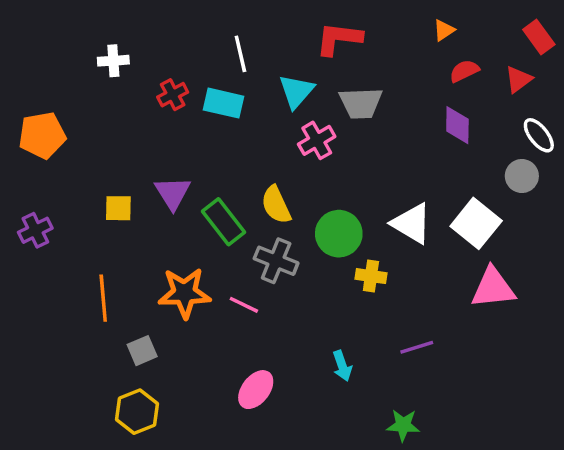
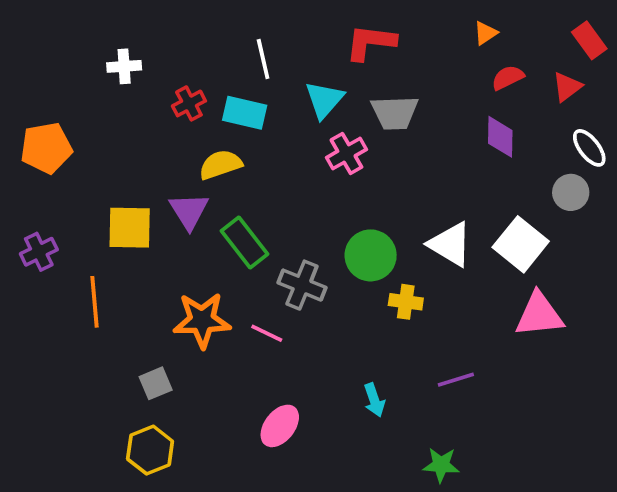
yellow semicircle: (276, 205) -> (220, 165), moved, turned 96
yellow square: (118, 208) -> (130, 228), size x1.5
orange line: (103, 298) -> (94, 302), moved

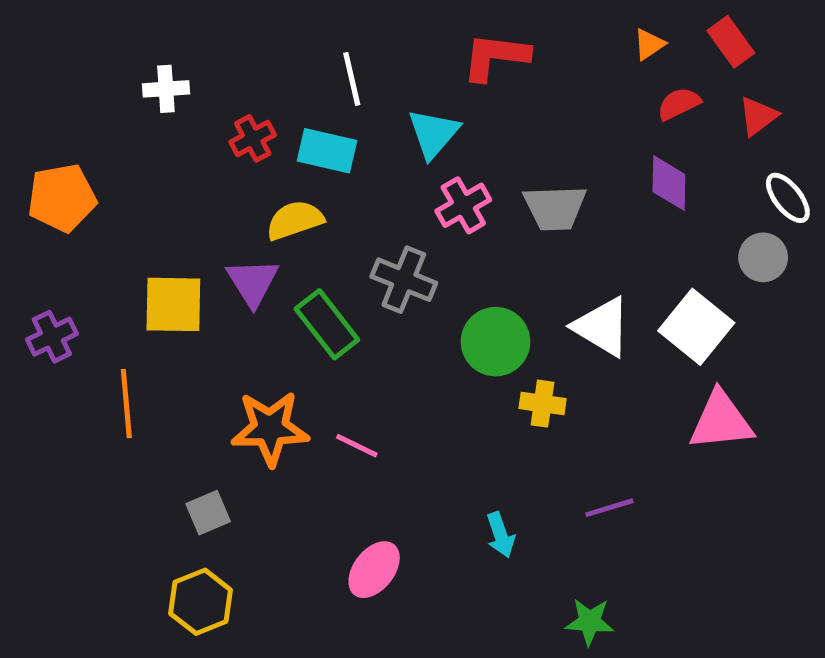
red rectangle: (589, 40) -> (731, 42), moved
gray trapezoid: (395, 113) -> (555, 208), moved
gray cross: (302, 285) -> (404, 280), moved

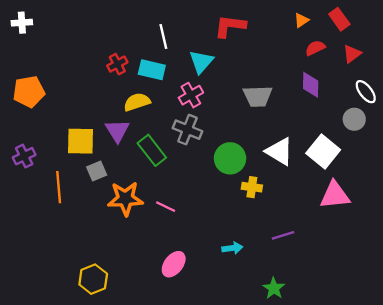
white cross: (166, 89) -> (22, 23), moved
pink cross: (463, 205) -> (191, 95), moved
gray square: (208, 513) -> (97, 171), moved
cyan arrow: (500, 535) -> (232, 248), turned -78
green star: (590, 622) -> (274, 288), turned 30

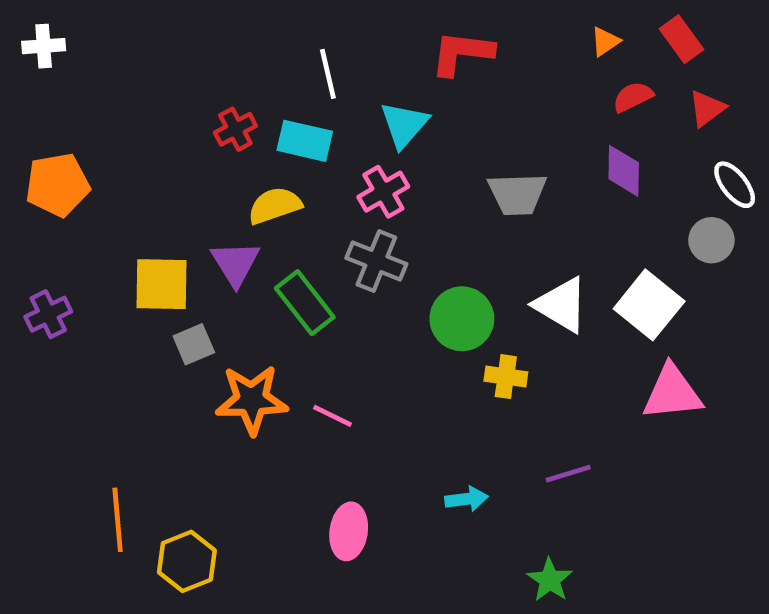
orange line: (59, 187) -> (118, 520), moved
pink ellipse: (174, 264) -> (349, 531), turned -30

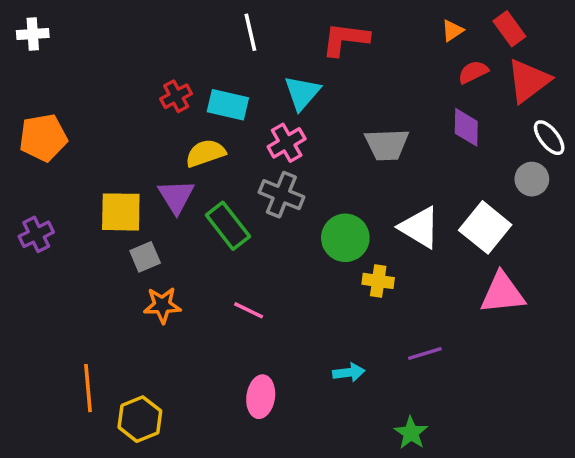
white line: (328, 74) -> (250, 32), moved
red triangle: (707, 108) -> (528, 81), size x1.6
orange star: (252, 400) -> (162, 305), moved, size x0.7

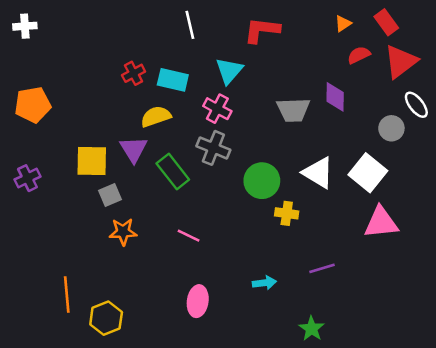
purple diamond: (466, 127) -> (335, 97), moved
pink cross: (287, 143) -> (217, 109), turned -32
gray circle: (532, 179) -> (391, 128), moved

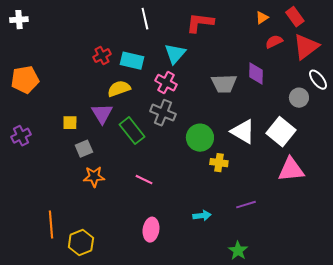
yellow square: (92, 161) -> (70, 123), size x0.6

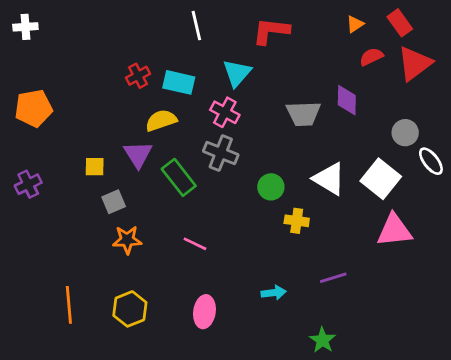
white ellipse: (318, 80) -> (431, 161), moved
green circle: (200, 138) -> (271, 187), size x0.7
yellow hexagon: (81, 243) -> (130, 309), moved

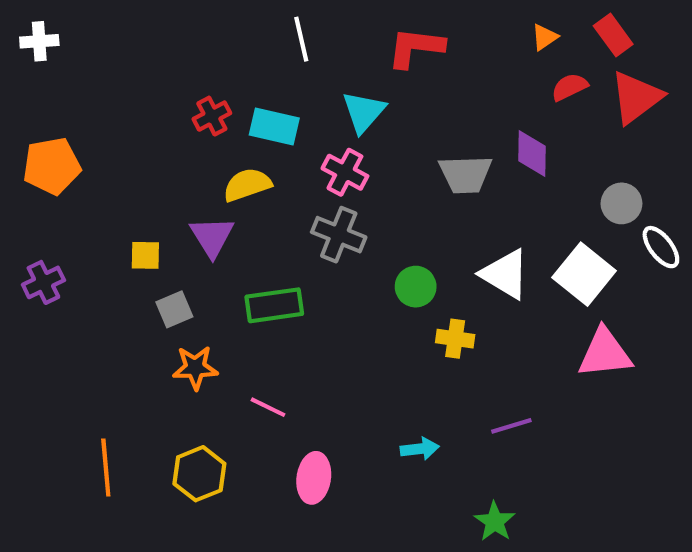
green rectangle: (179, 177) -> (274, 305), moved, turned -60
pink line: (195, 244) -> (268, 407), moved

